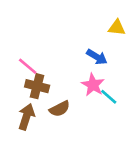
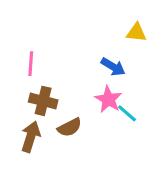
pink line: (28, 66) -> (31, 64), moved, turned 54

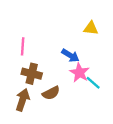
yellow triangle: (136, 33) -> (91, 28), moved
blue arrow: (113, 67) -> (70, 55), moved

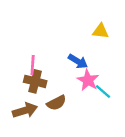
pink line: (23, 46) -> (33, 65), moved
brown arrow: (23, 100) -> (25, 110), turned 55

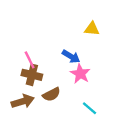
pink line: (33, 65) -> (30, 60), turned -30
cyan line: (103, 92) -> (89, 108), moved

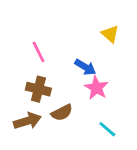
yellow triangle: (92, 29) -> (110, 34), turned 35
pink line: (30, 60) -> (38, 52), moved

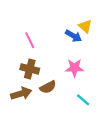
blue arrow: (85, 67) -> (73, 36), moved
pink star: (96, 88) -> (75, 68), turned -30

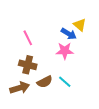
pink star: (75, 68) -> (65, 51), moved
cyan line: (83, 100) -> (65, 82), moved

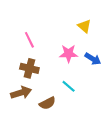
blue arrow: (69, 34) -> (93, 59), moved
brown semicircle: (45, 82) -> (47, 103), moved

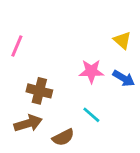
yellow triangle: (84, 26) -> (122, 40), moved
pink line: (29, 40) -> (17, 46), moved, turned 49

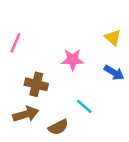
pink star: (91, 71) -> (73, 60), moved

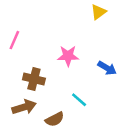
yellow triangle: (113, 38) -> (99, 12), moved, turned 42

